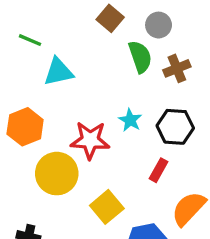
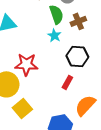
cyan star: (130, 120) -> (54, 35), moved
yellow square: (107, 207) -> (22, 108), moved

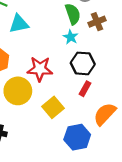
black hexagon: (77, 56) -> (83, 63), moved
yellow square: (22, 108) -> (53, 107), moved

